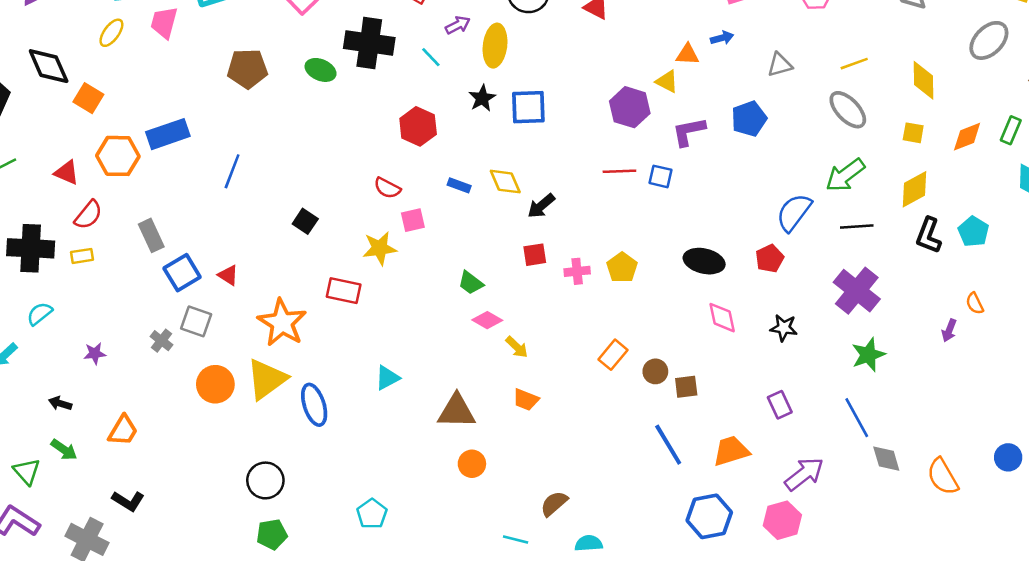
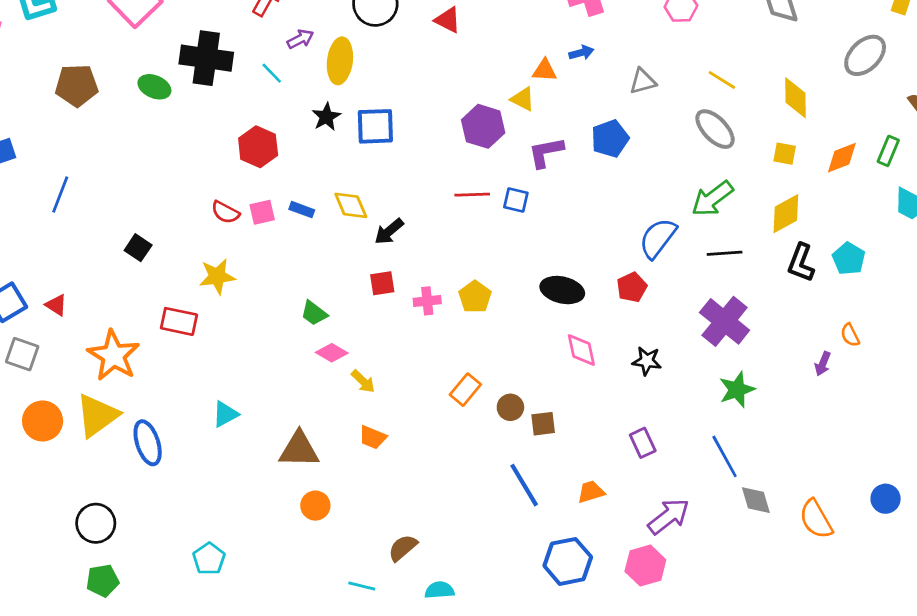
yellow line: (854, 64) -> (722, 80), turned 52
pink square: (413, 220) -> (262, 212), moved
orange trapezoid: (731, 451) -> (591, 492), size x0.7

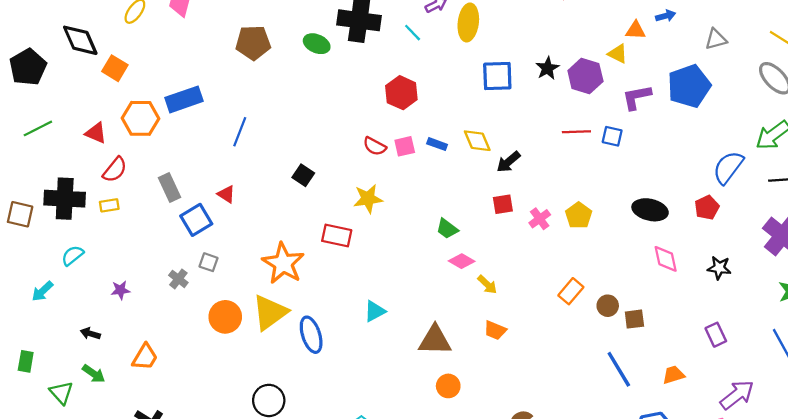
black star: (326, 117) -> (547, 68), moved
blue pentagon: (610, 139) -> (689, 86), size x1.4
pink cross: (427, 301) -> (540, 219), turned -30
red triangle: (56, 305) -> (226, 194), moved
gray square: (22, 354) -> (209, 262), size x0.7

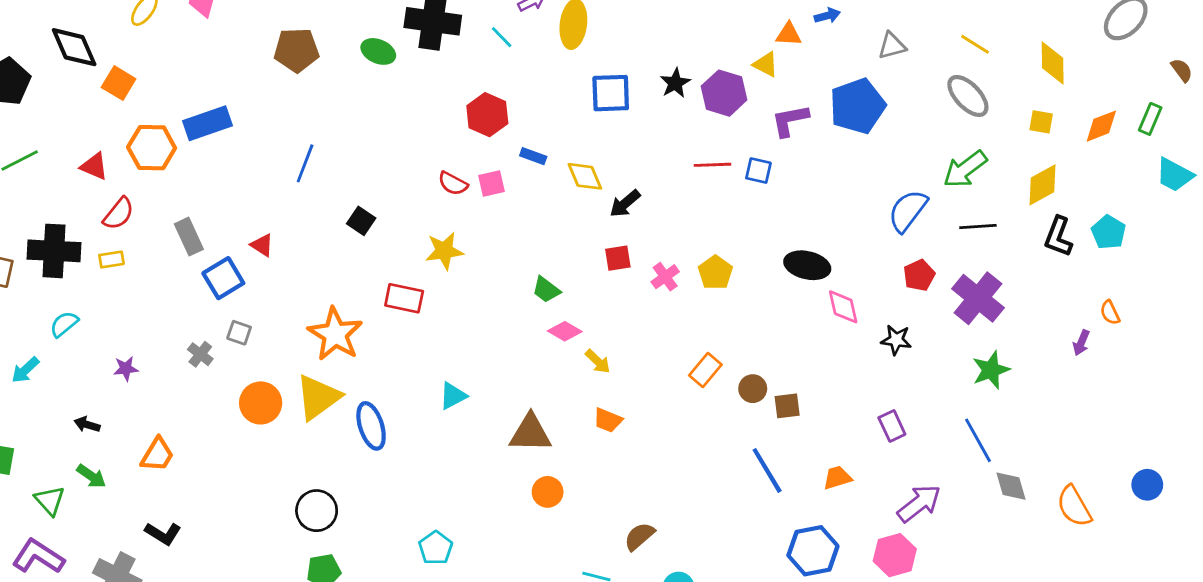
blue line: (240, 132) -> (305, 163), moved
blue rectangle: (437, 144) -> (533, 156), moved
red pentagon: (707, 208) -> (919, 275), moved
pink diamond: (666, 259) -> (843, 307), moved

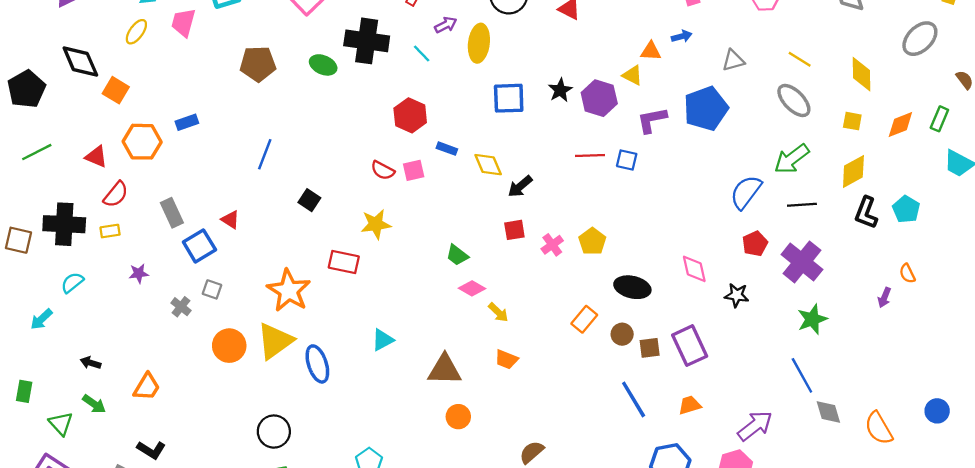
blue rectangle: (208, 123) -> (187, 122), size x0.6
black ellipse: (807, 265) -> (632, 287), moved
purple star: (126, 369) -> (139, 273), moved
purple rectangle: (892, 426) -> (690, 346), moved, size x1.6

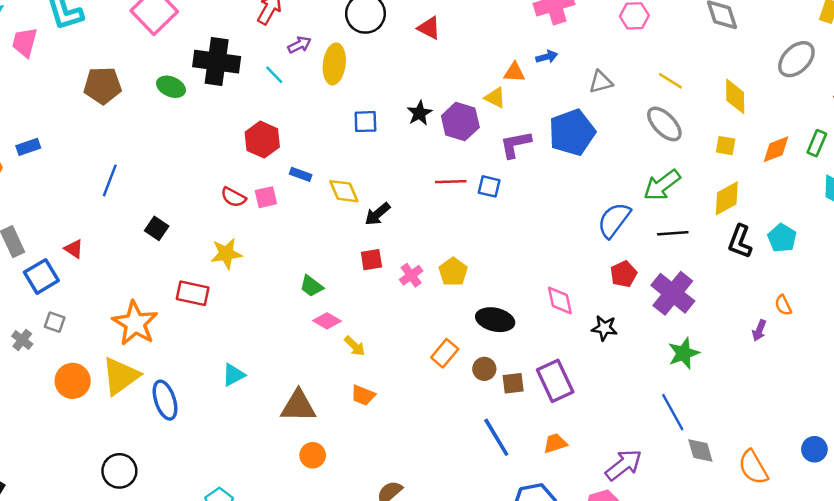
blue square: (509, 98) -> (365, 122), size x0.7

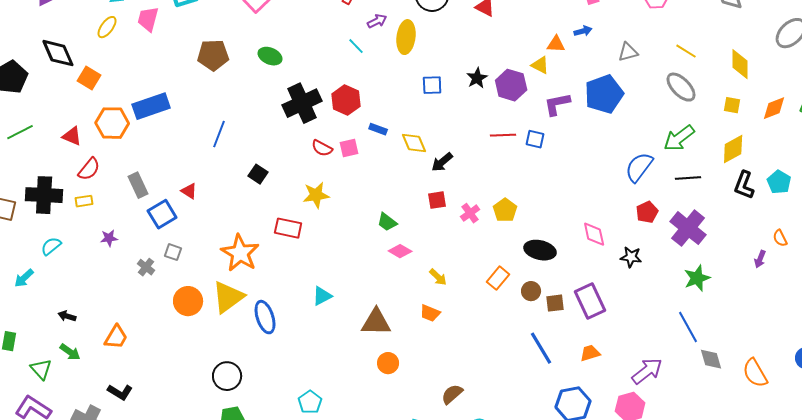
black cross: (217, 62) -> (302, 103), moved, turned -33
blue rectangle: (28, 147) -> (151, 106), size x1.8
yellow arrow: (355, 346) -> (438, 277), moved

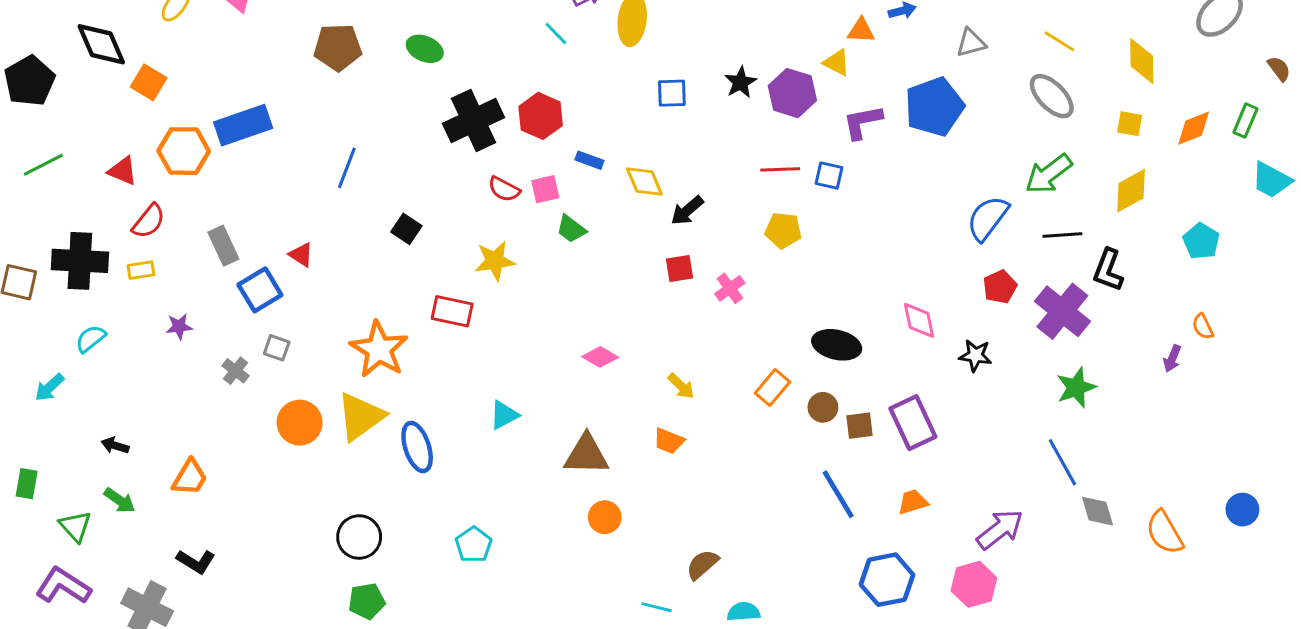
black L-shape: (744, 185) -> (1108, 270), moved
yellow pentagon: (505, 210) -> (783, 230), moved, turned -30
green trapezoid: (387, 222) -> (571, 229), moved
pink diamond: (400, 251) -> (600, 357), moved
cyan pentagon: (310, 402) -> (474, 545), moved

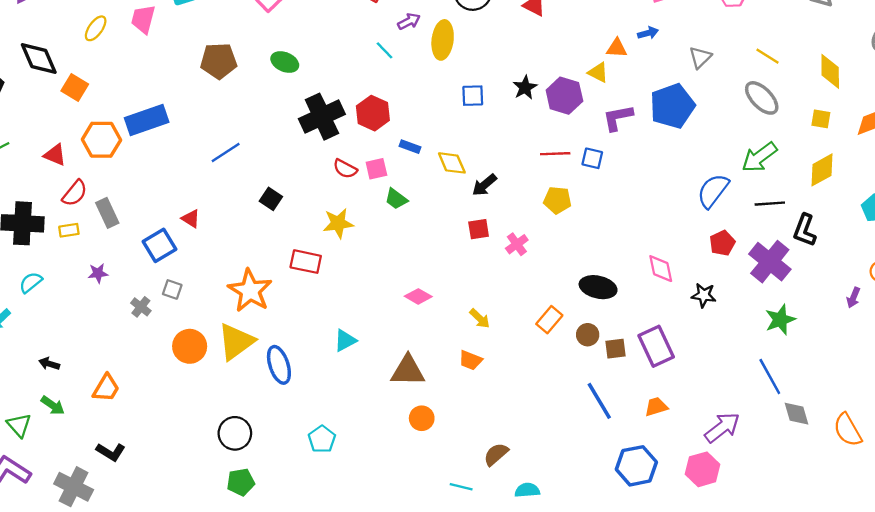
gray triangle: (971, 43) -> (700, 57), turned -30
blue line: (347, 168) -> (226, 153), turned 36
gray rectangle: (223, 246) -> (107, 213), moved

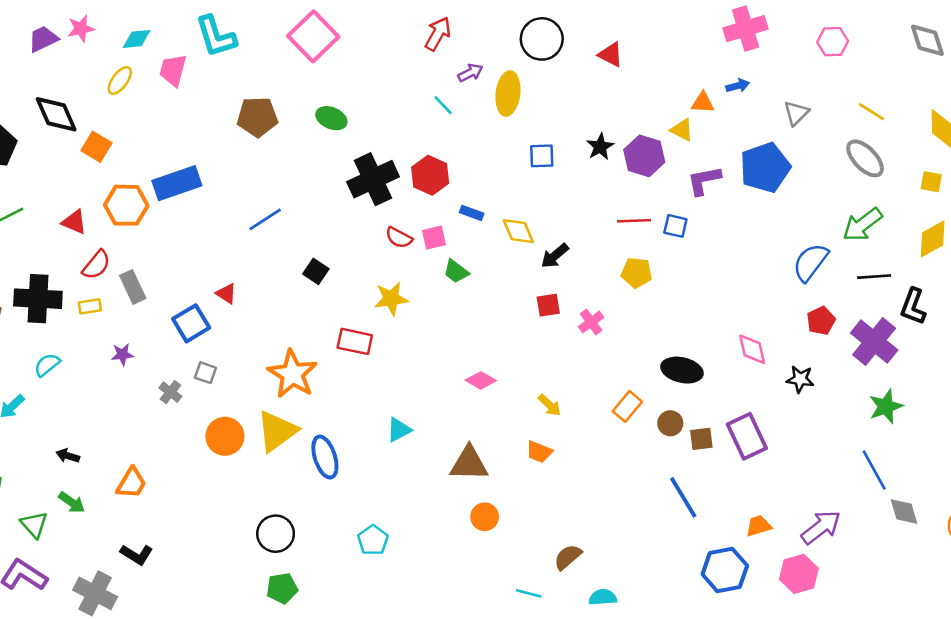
orange trapezoid: (656, 407) -> (759, 526), moved

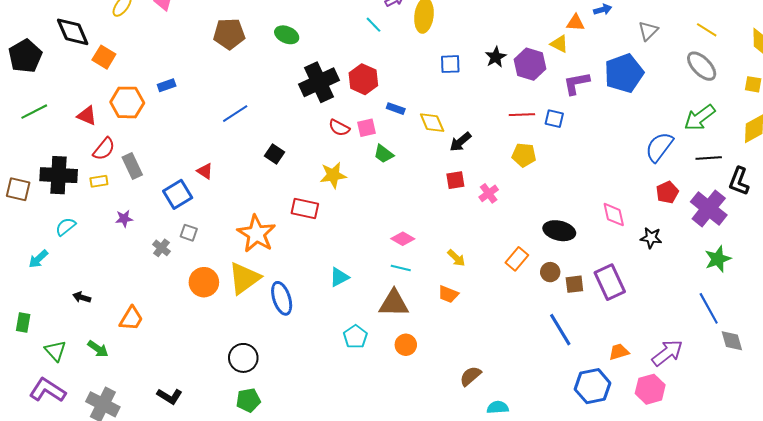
blue rectangle: (177, 183) -> (167, 85), size x0.5
green arrow: (72, 502) -> (98, 349), moved
cyan pentagon: (373, 540) -> (355, 337), moved
black L-shape: (137, 554) -> (170, 396), moved
cyan line: (529, 593) -> (401, 268), moved

